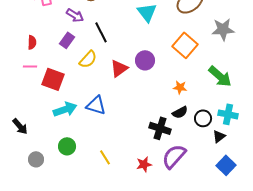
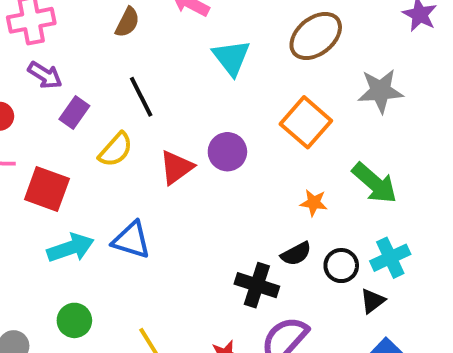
purple arrow: (75, 15) -> (45, 75), moved
orange star: (180, 87) -> (314, 203), moved
cyan cross: (228, 114) -> (390, 258), turned -36

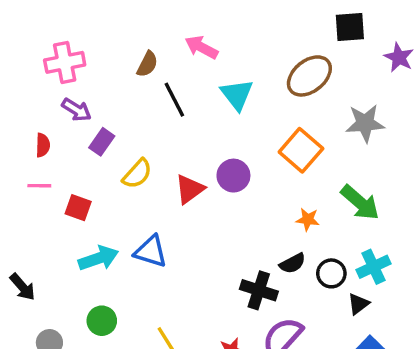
black line: (141, 97) -> (174, 100), moved
red square: (47, 189) -> (78, 208), size x0.7

